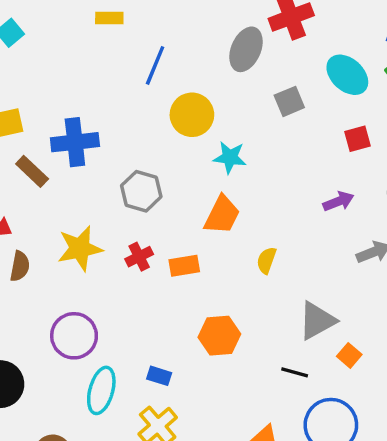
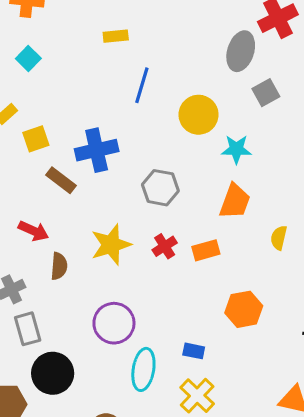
blue line: (155, 65) -> (142, 85), moved
gray square: (289, 101) -> (266, 93), moved

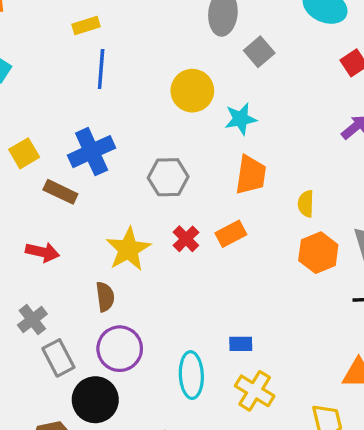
blue line: (142, 85) -> (101, 69), moved
brown semicircle: (59, 266) -> (105, 297), moved
orange hexagon: (244, 309) -> (318, 253), moved
purple circle: (114, 323) -> (120, 349), moved

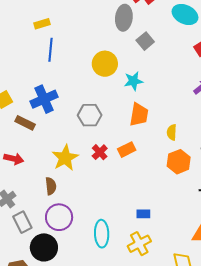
blue rectangle: (241, 344) -> (143, 214), moved
yellow cross: (255, 391) -> (139, 244), turned 30

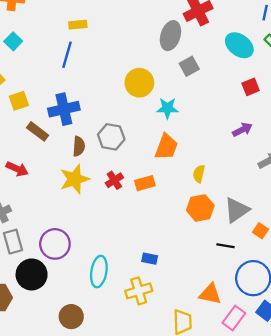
blue line: (51, 50) -> (67, 55), moved
brown semicircle: (51, 186) -> (79, 146), moved

